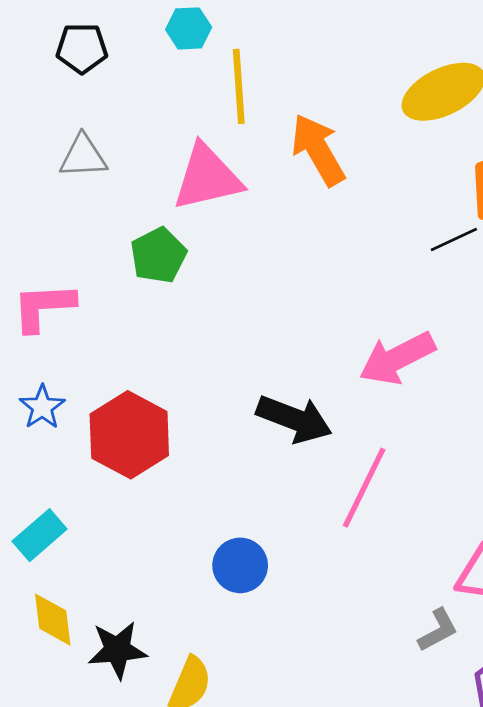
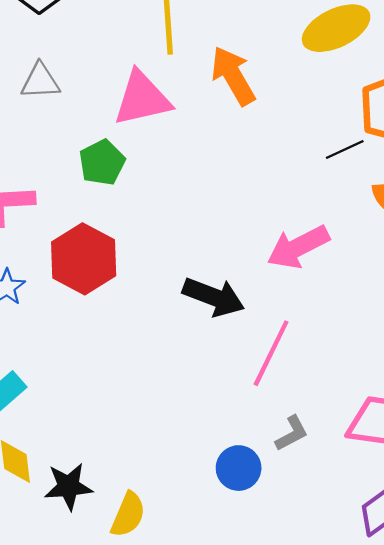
red hexagon: (129, 435) -> (84, 259), moved
blue circle: (240, 565) -> (239, 468), moved
gray L-shape: (438, 630) -> (292, 433), moved

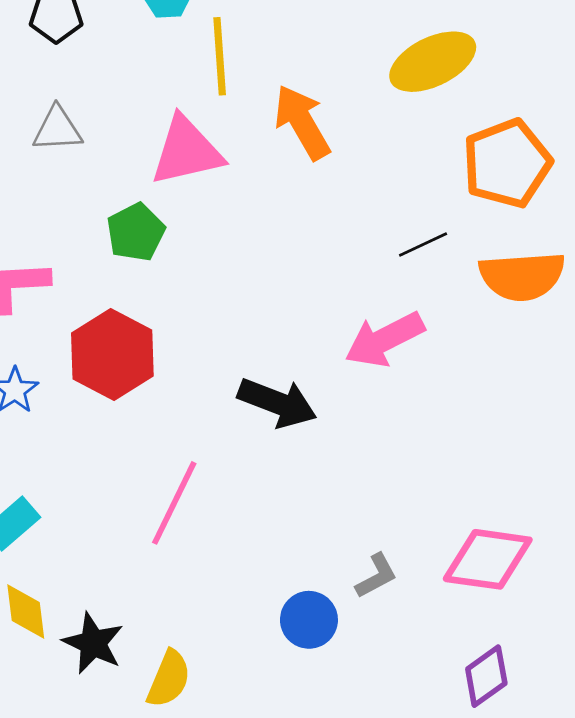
black line: (345, 149) -> (423, 245), moved
pink line: (271, 353) -> (174, 503), moved
black star: (68, 486) -> (93, 643), turned 30

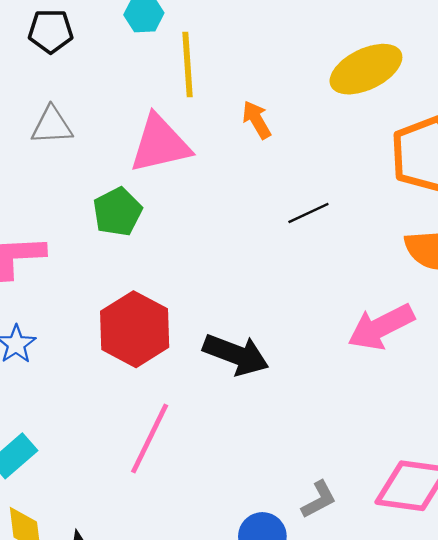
orange arrow: (302, 122) -> (257, 120), size x0.6
black line: (423, 245) -> (308, 213), moved
pink arrow: (385, 339) -> (381, 327), moved
red hexagon: (112, 354) -> (135, 329), moved

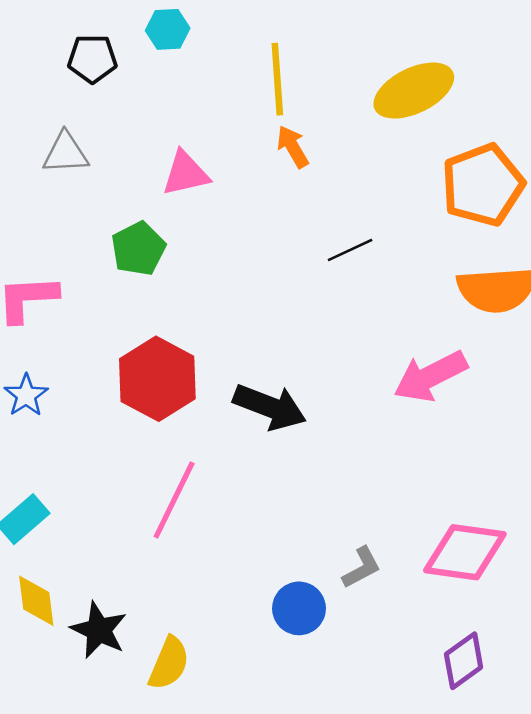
black pentagon: (51, 31) -> (92, 59), moved
yellow line: (188, 65) -> (277, 79), moved
pink triangle: (160, 144) -> (185, 173), size x0.7

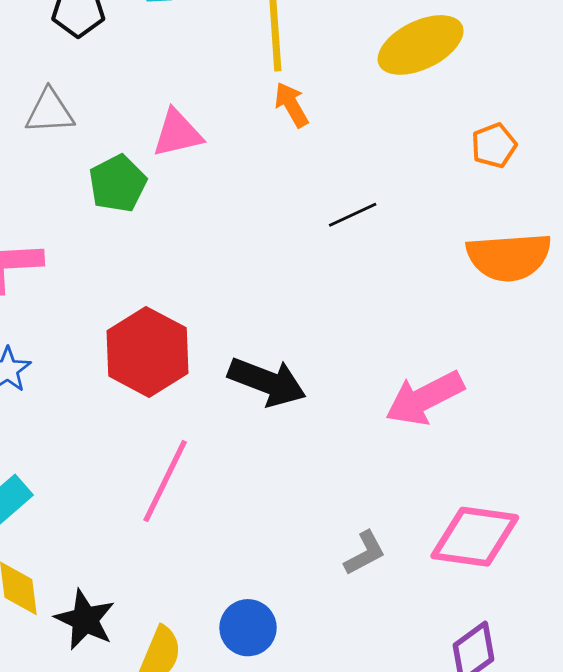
orange pentagon: (483, 185) -> (494, 145), size x0.5
green pentagon: (138, 249) -> (118, 184), moved
pink arrow: (430, 376) -> (425, 398), moved
blue circle: (299, 608) -> (248, 628), moved

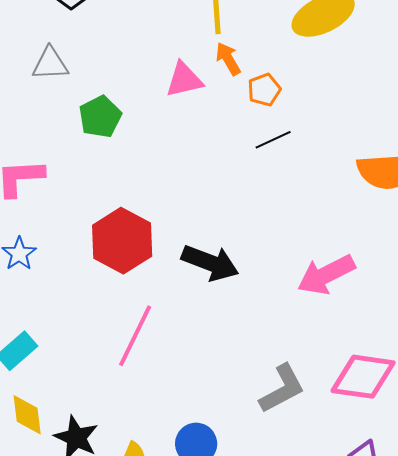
pink triangle: (177, 133) -> (184, 80), moved
orange pentagon: (494, 145) -> (264, 90), moved
gray L-shape: (365, 553) -> (282, 389), size x1.5

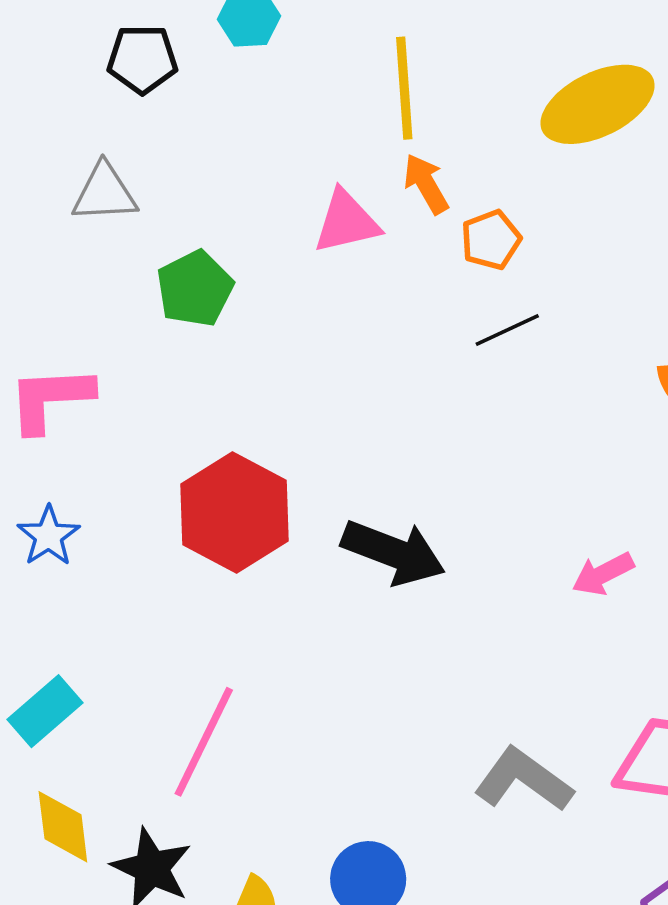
pink arrow: (326, 275) -> (603, 574), size x0.6
pink line: (135, 336) -> (204, 742), moved
gray L-shape: (282, 389) -> (523, 780), turned -116

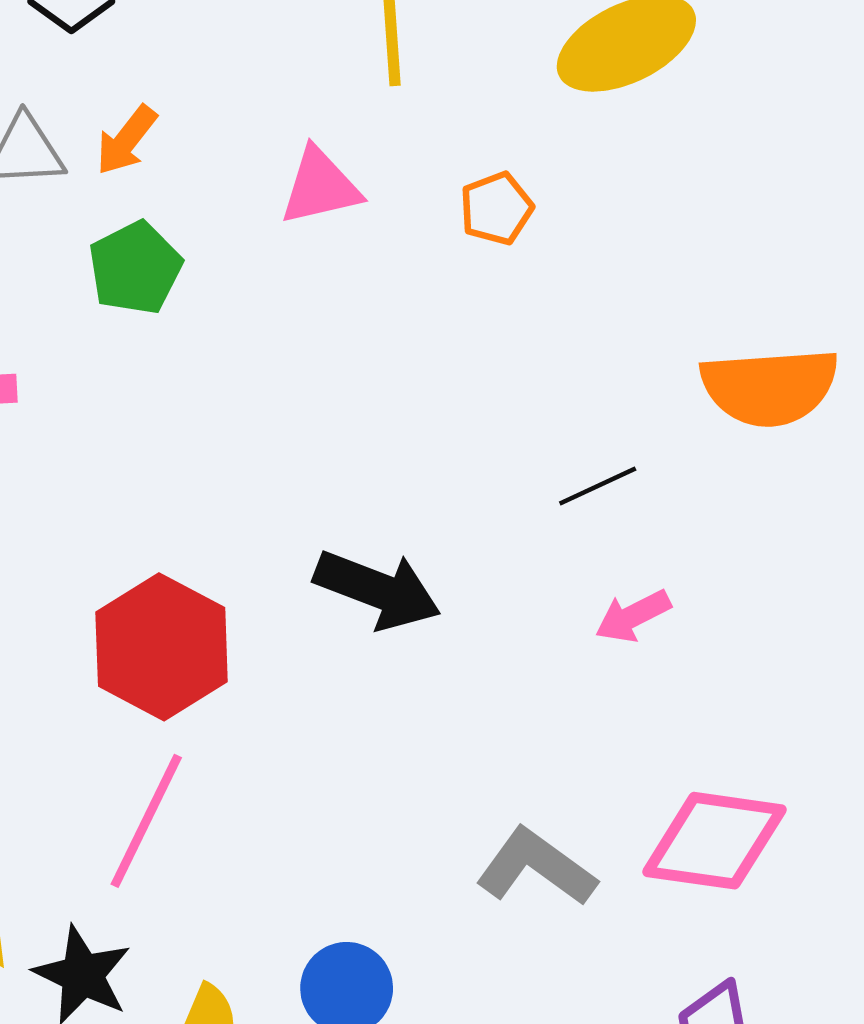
orange arrow: (426, 184) -> (126, 140), moved, turned -112
black line: (507, 330) -> (598, 486), moved
red hexagon: (235, 512) -> (162, 647), moved

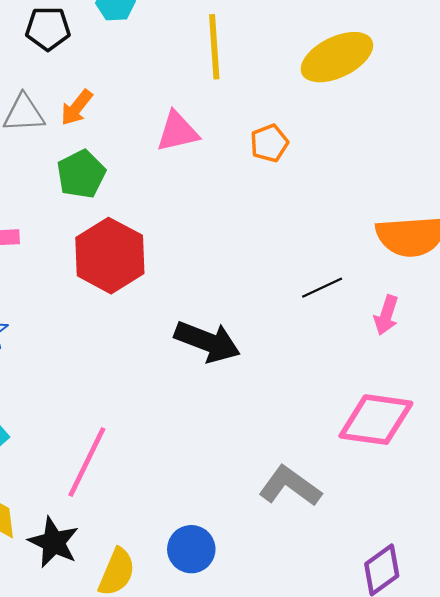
pink arrow: (633, 616) -> (386, 315), moved, turned -45
red hexagon: (162, 647) -> (110, 256), moved
pink diamond: (714, 841) -> (376, 420), moved

